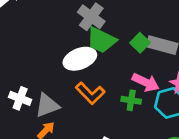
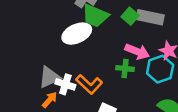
orange L-shape: (90, 93) -> (89, 84), moved
white cross: (20, 98) -> (65, 84), moved

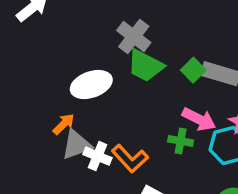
white ellipse: (77, 34) -> (91, 85), moved
orange arrow: (50, 100) -> (64, 124), moved

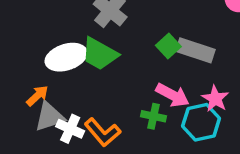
green trapezoid: (145, 66) -> (100, 54), moved

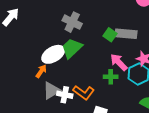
green trapezoid: (100, 54) -> (72, 48), turned 120
pink arrow: (173, 95) -> (119, 62), turned -150
orange arrow: (37, 96) -> (41, 71), moved

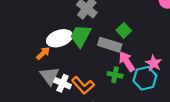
gray rectangle: (126, 34) -> (110, 45), moved
green trapezoid: (72, 48) -> (81, 36), turned -30
gray triangle: (51, 91) -> (50, 76), turned -48

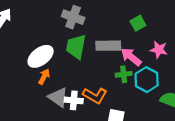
green square: (124, 30) -> (138, 23), moved, turned 32
white ellipse: (60, 38) -> (41, 56), moved
cyan hexagon: (145, 78) -> (147, 80), moved

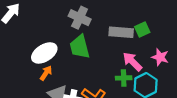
gray rectangle: (108, 46) -> (121, 32), moved
green trapezoid: (76, 47) -> (80, 47), turned -30

